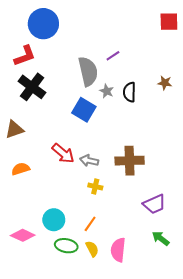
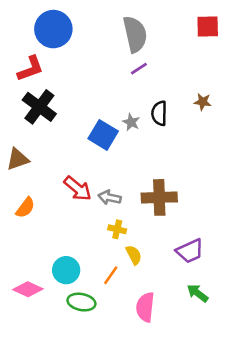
gray semicircle: (88, 71) -> (135, 34), moved
gray star: (107, 91) -> (131, 122), moved
orange semicircle: (21, 169) -> (25, 208), turned 144
yellow semicircle: (92, 249) -> (134, 255), moved

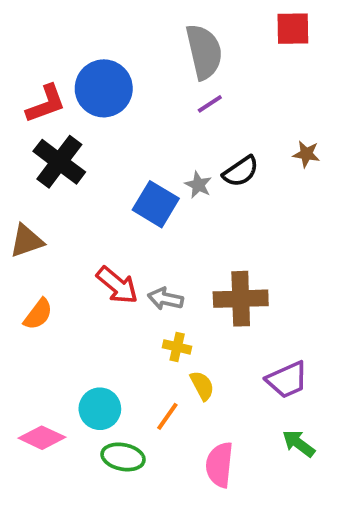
red square: (208, 27) -> (293, 29), moved
blue circle: (53, 29) -> (104, 88), moved
black semicircle: (159, 113) -> (241, 171), turned -125

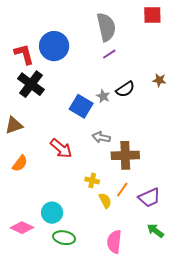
red L-shape: (46, 104) -> (24, 54), turned -85
gray arrow: (165, 299) -> (101, 137), moved
orange line: (167, 416) -> (122, 190), moved

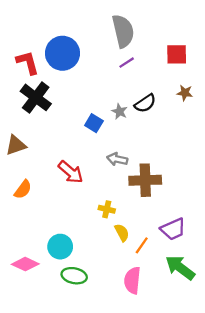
red square: (152, 15) -> (177, 54), moved
blue square: (81, 106) -> (94, 123), size x0.7
orange line: (122, 190) -> (142, 245), moved
green arrow: (155, 231) -> (180, 268), size x1.5

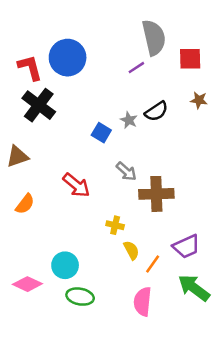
gray semicircle: (123, 31) -> (154, 38), moved
gray arrow: (117, 159) -> (126, 171), turned -150

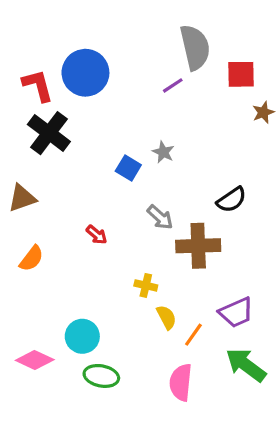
brown star: (199, 100) -> (263, 112), moved, turned -30
black semicircle: (156, 111) -> (232, 200), moved
red arrow: (76, 185) -> (97, 235), size x0.6

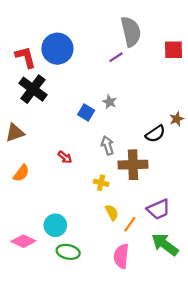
red square: (241, 74) -> (173, 50), moved
brown star: (263, 112) -> (177, 119), moved
gray arrow: (160, 217) -> (107, 145), turned -150
yellow cross: (146, 285) -> (101, 183), moved

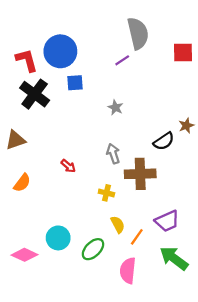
blue square: (86, 112) -> (75, 83), moved, turned -35
green ellipse: (68, 252) -> (93, 249), moved, turned -55

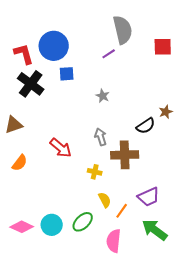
red arrow: (68, 166) -> (61, 148), size x1.6
cyan circle: (58, 238) -> (52, 225), moved

